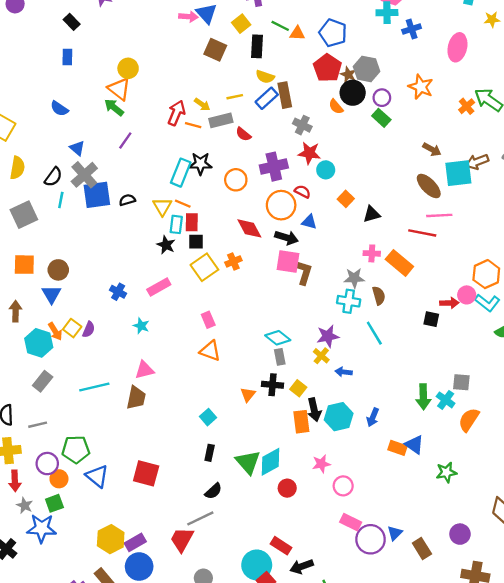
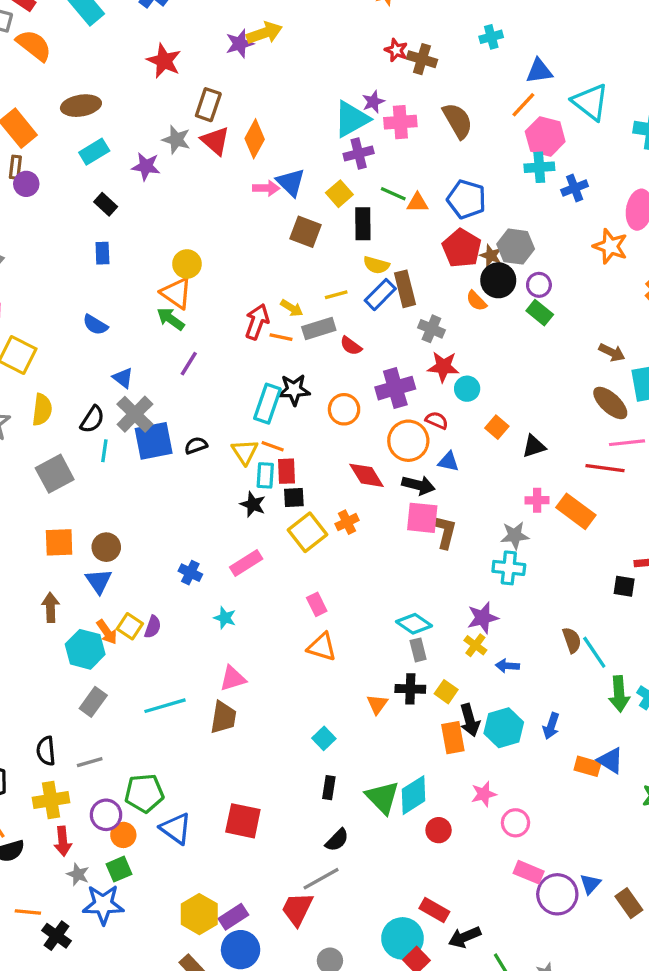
orange star: (421, 87) -> (610, 246), moved
brown semicircle: (379, 296) -> (572, 640), moved
cyan line: (374, 333) -> (594, 652), moved

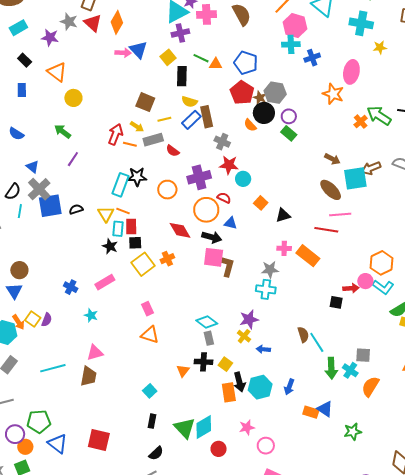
brown square: (306, 232) -> (145, 102), moved
orange triangle: (176, 293) -> (57, 72), moved

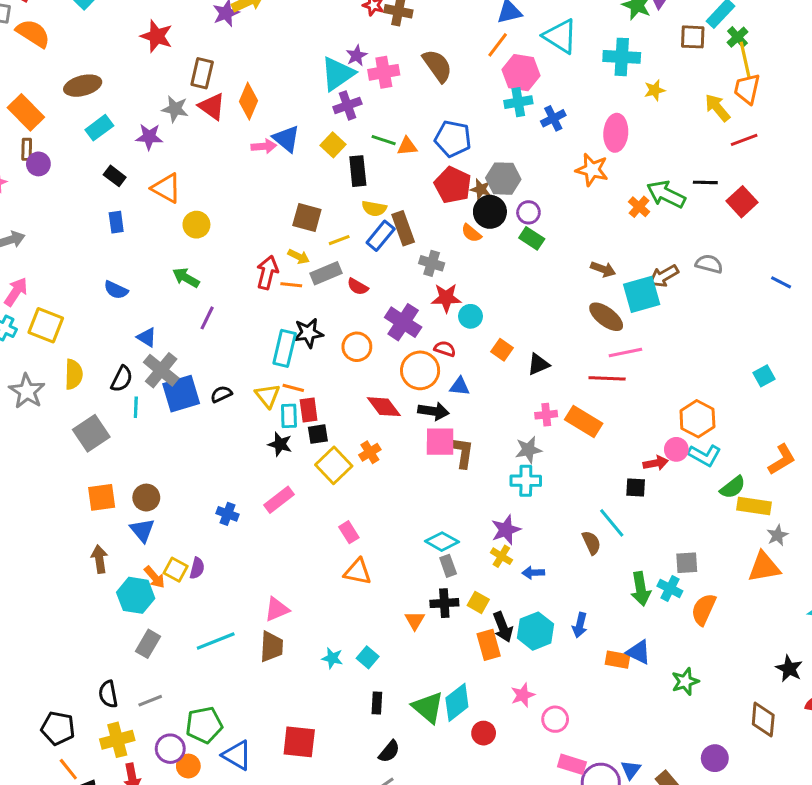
purple cross: (199, 177) -> (403, 322), turned -35
cyan star: (91, 315) -> (332, 658), moved
cyan line: (317, 342) -> (612, 523), moved

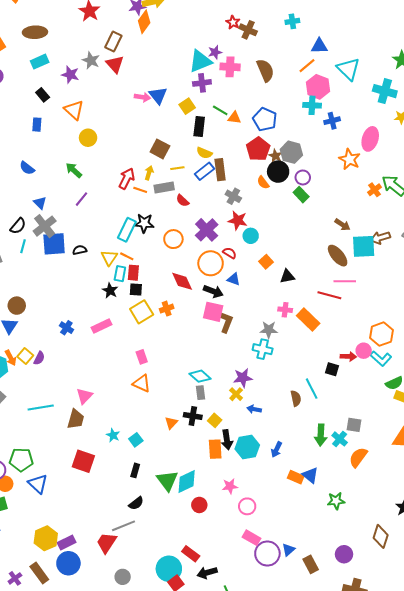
orange diamond: (249, 101) -> (144, 22), moved
yellow arrow: (299, 257) -> (149, 173), turned -112
pink triangle: (277, 609) -> (84, 396), turned -36
red square: (299, 742) -> (83, 461), moved

